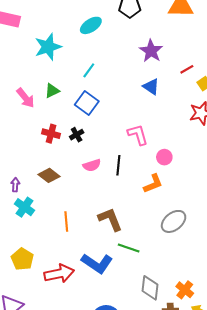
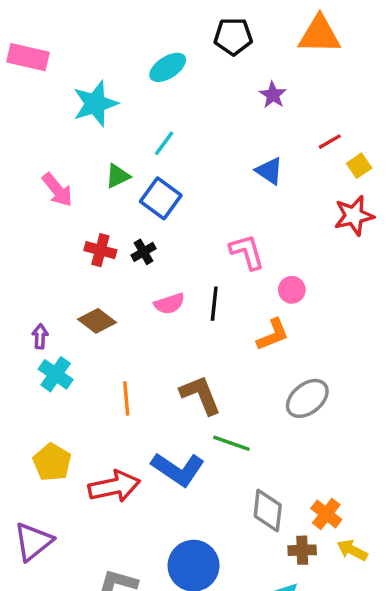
purple star: (151, 51) -> (273, 95), moved, size x0.7
green triangle: (52, 91) -> (118, 176), moved

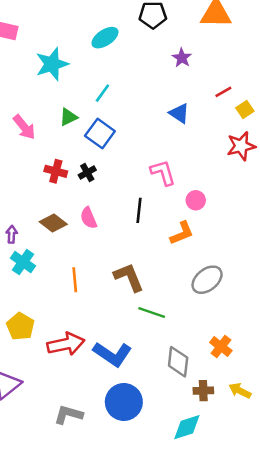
pink semicircle: (169, 304) -> (89, 218), moved, turned 85
blue L-shape: (178, 469) -> (113, 354), moved
orange cross: (326, 514) -> (221, 347), moved

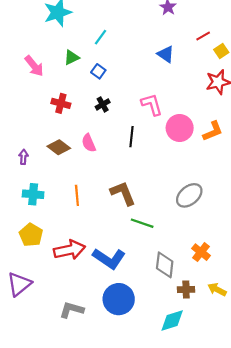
blue square: (100, 133) -> (98, 71), size x0.6
black cross: (87, 173) -> (103, 104), moved
pink circle: (196, 200) -> (180, 128), size x1.6
orange L-shape: (182, 233) -> (213, 131), moved
cyan cross: (23, 262) -> (33, 194), moved, turned -30

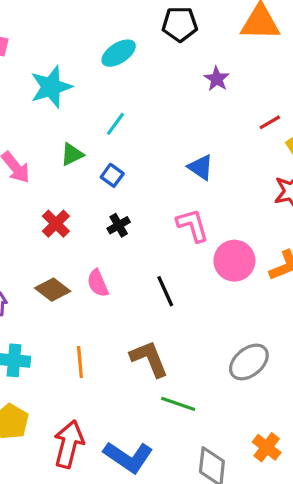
blue triangle: (166, 54) -> (201, 167), moved
red cross: (61, 103) -> (56, 224), turned 30
black line: (131, 137) -> (165, 291), moved, turned -30
red arrow: (69, 250) -> (69, 444), turned -64

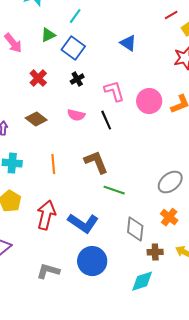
blue square: (112, 175) -> (73, 48), size x1.6
pink L-shape: (193, 225) -> (114, 91), moved
pink semicircle: (98, 283) -> (76, 115), moved, turned -54
gray ellipse: (249, 362) -> (170, 182), moved

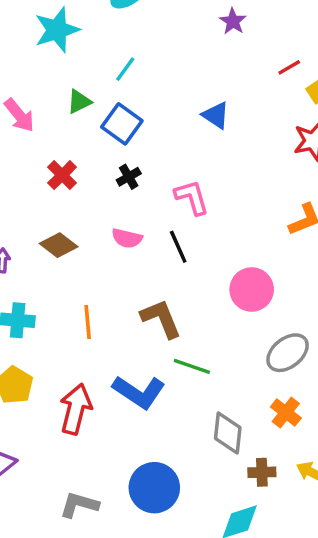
pink circle: (149, 101) -> (252, 289), moved
blue L-shape: (83, 223) -> (139, 392), moved

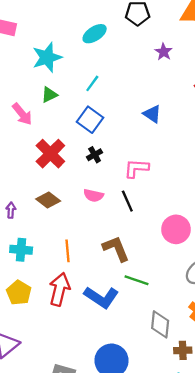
green triangle: (79, 102) -> (49, 95), moved
red cross: (62, 175) -> (50, 154), size x1.5
pink L-shape: (192, 197) -> (136, 168), turned -70
red arrow: (76, 409) -> (59, 289), moved

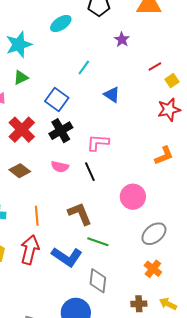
cyan line: (92, 83) -> (84, 68), moved
black cross: (95, 155) -> (61, 131), size x1.6
gray diamond: (160, 324) -> (98, 281), moved

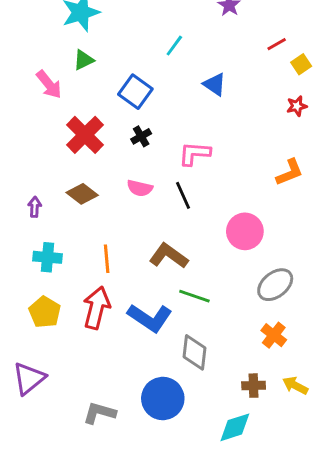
red star: (169, 110) -> (297, 106), size x0.6
black cross: (61, 131) -> (141, 136), size x0.6
brown L-shape: (80, 214) -> (169, 256), turned -32

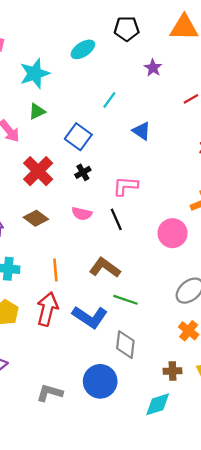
pink circle: (245, 231) -> (173, 233), moved

